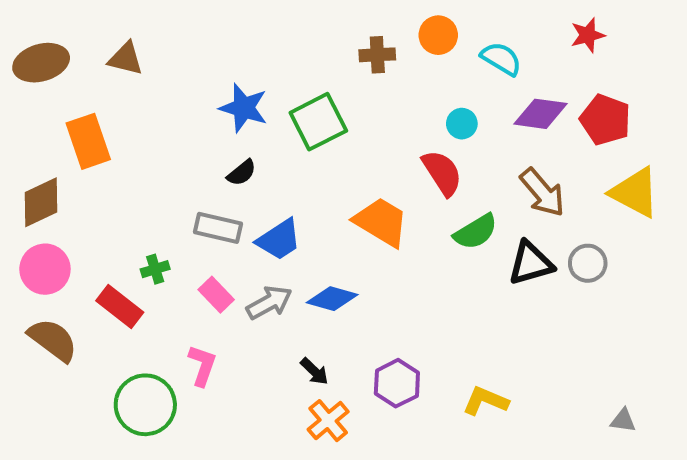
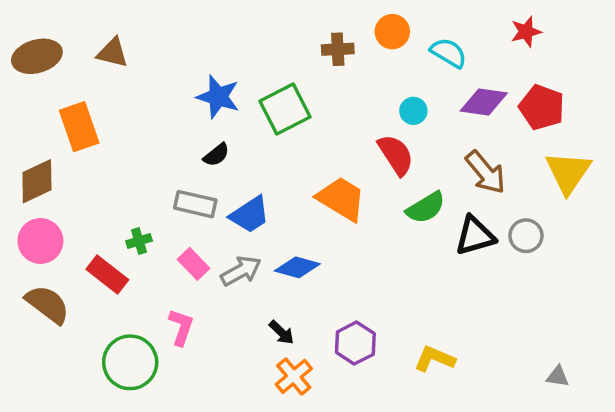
yellow triangle: (635, 192) -> (568, 172), turned 36

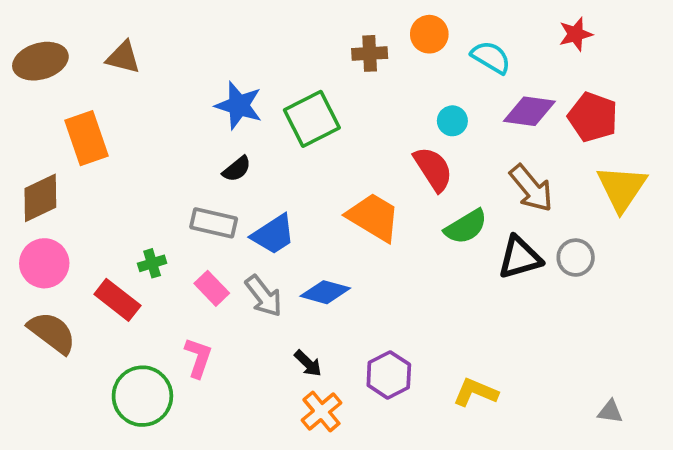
gray arrow: (241, 271) -> (264, 296), turned 81

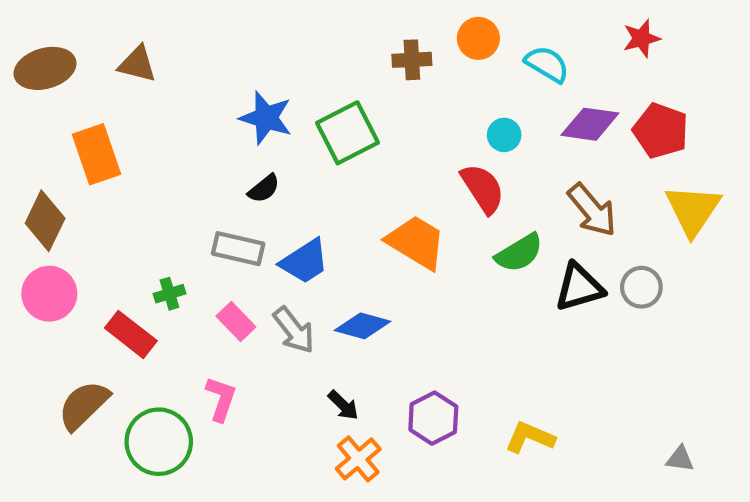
brown diamond: (40, 198) -> (45, 221), turned -39
brown semicircle: (52, 333) -> (84, 405), moved, turned -81

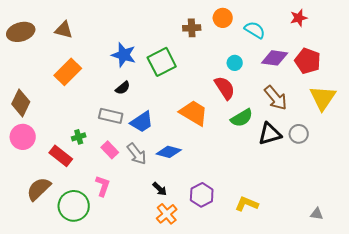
orange rectangle: (97, 154) -> (68, 72), moved, turned 64

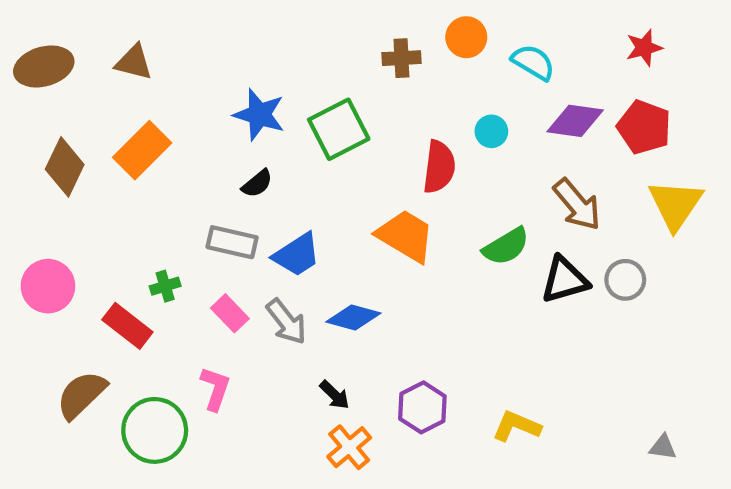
red star: (299, 18) -> (644, 48), moved
red semicircle: (225, 88) -> (439, 167), moved, turned 40
brown diamond: (21, 103) -> (65, 167), moved

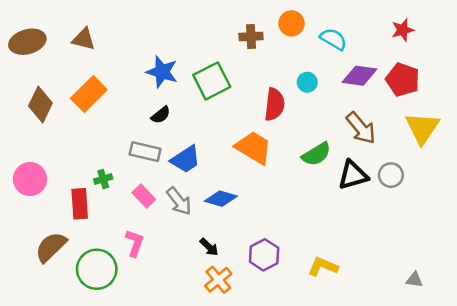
red rectangle: (127, 326) -> (80, 204), turned 48

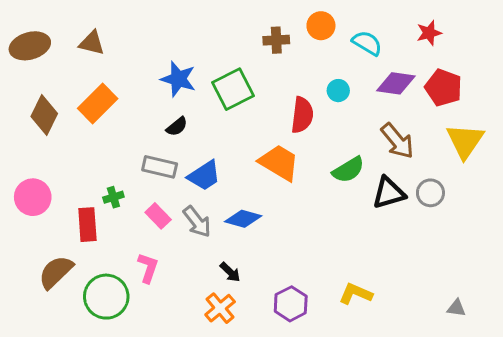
red star: (403, 30) -> (429, 33), moved
purple hexagon: (264, 255) -> (291, 304), moved
orange cross: (218, 280) -> (220, 308), moved

